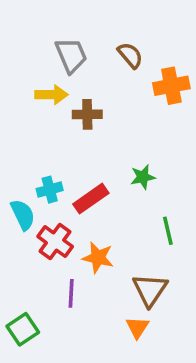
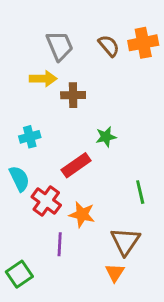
orange cross: (171, 86) -> (143, 43), moved
green star: (143, 177) -> (106, 137), moved
cyan cross: (50, 190) -> (30, 137), moved

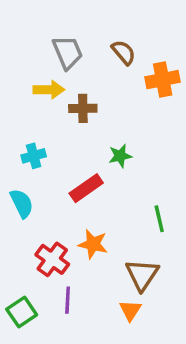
orange cross: (143, 43) -> (163, 80), moved
red cross: (46, 201) -> (52, 259), moved
purple line: (60, 244) -> (68, 300), moved

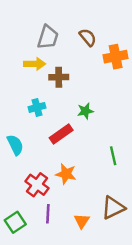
gray trapezoid: (68, 52) -> (48, 37), turned 40
cyan cross: (34, 156) -> (37, 107), moved
brown triangle: (142, 275) -> (113, 208), moved, turned 30
orange triangle: (130, 310) -> (82, 221), moved

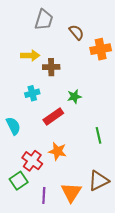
gray trapezoid: (48, 37) -> (44, 20), moved
purple line: (48, 214) -> (44, 195), moved
orange triangle: (82, 221) -> (71, 192), size x1.5
green square: (15, 222) -> (19, 181), moved

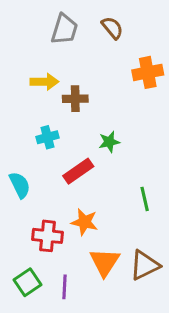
brown semicircle: (76, 32) -> (112, 28), moved
red cross: (32, 161) -> (47, 236), turned -30
green square: (19, 181) -> (27, 282), moved
orange triangle: (71, 192) -> (105, 262), moved

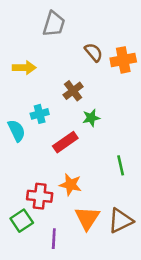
brown semicircle: (112, 28) -> (94, 52), moved
yellow arrow: (44, 82) -> (24, 68), moved
brown cross: (75, 99) -> (73, 91), moved, turned -36
cyan semicircle: (20, 185) -> (17, 131), moved
green square: (27, 282) -> (22, 221), moved

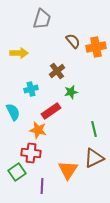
cyan semicircle: (17, 131) -> (13, 112), moved
orange star: (70, 185) -> (38, 130), moved
brown triangle: (121, 221) -> (94, 158), moved

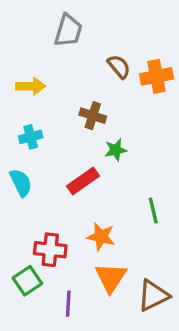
brown cross: (57, 71) -> (93, 116), turned -35
cyan cross: (31, 89) -> (31, 137), moved
orange star: (38, 130) -> (101, 237), moved
brown triangle: (94, 158) -> (153, 295), moved

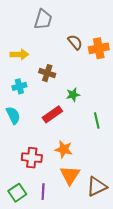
brown cross: (93, 116) -> (47, 73), moved
green line: (153, 210) -> (97, 120), moved
green square: (27, 281) -> (17, 193), moved

